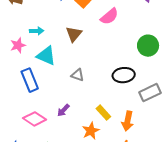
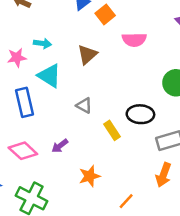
pink semicircle: (109, 16) -> (134, 40), turned 30
yellow rectangle: (103, 113) -> (112, 130), moved
orange arrow: (128, 121) -> (164, 175), moved

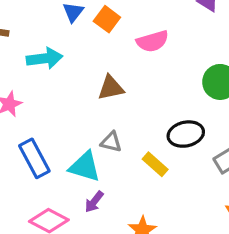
cyan arrow: (42, 43) -> (45, 58), moved, size x1.5
brown triangle: (87, 55) -> (111, 88), moved, turned 45
cyan triangle: (49, 76) -> (85, 167), moved

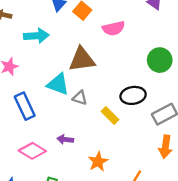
brown triangle: (111, 88) -> (82, 59), size x1.4
cyan triangle: (85, 167) -> (58, 84), moved
purple arrow: (94, 202) -> (65, 139), turned 56

